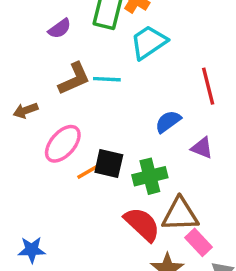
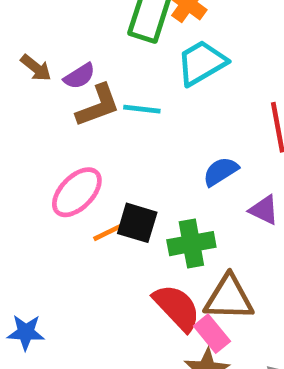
purple semicircle: (60, 29) -> (79, 76), moved
brown arrow: (26, 110) -> (36, 68), moved, turned -125
pink rectangle: (199, 242) -> (212, 334), moved

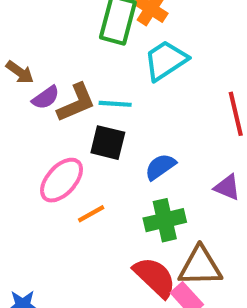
purple semicircle: (79, 76) -> (46, 98), moved
blue semicircle: (221, 171) -> (160, 167), moved
black square: (137, 223) -> (108, 143), moved

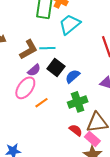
purple semicircle: (46, 98) -> (34, 70), moved
black square: (108, 143) -> (56, 68), moved, turned 30
red semicircle: (155, 277) -> (76, 130), size x0.6

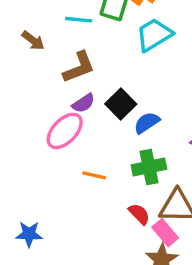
cyan line: (47, 48) -> (79, 20), moved
orange line: (42, 103) -> (94, 175), moved, turned 40

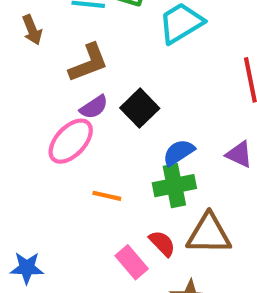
brown arrow: (33, 41) -> (32, 30), turned 30
blue semicircle: (147, 123) -> (179, 152), moved
pink rectangle: (165, 233) -> (132, 262), moved

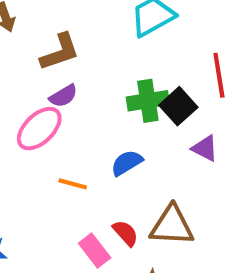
black square: (140, 108) -> (178, 106), moved
blue semicircle: (179, 152) -> (127, 163), moved
green cross: (174, 186) -> (148, 101), moved

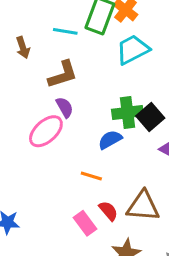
purple semicircle: (63, 96) -> (65, 107), turned -90
blue semicircle: (127, 163) -> (110, 140), moved
orange line: (73, 184) -> (91, 176), moved

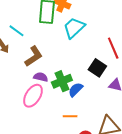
cyan line: (65, 31) -> (16, 31), moved, turned 42
purple semicircle: (65, 107) -> (41, 77), turned -32
green cross: (128, 112) -> (62, 81), moved

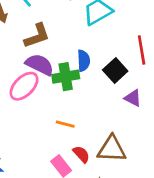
purple semicircle: (41, 77) -> (40, 65), size x1.5
blue semicircle: (76, 90) -> (84, 61), moved, turned 119

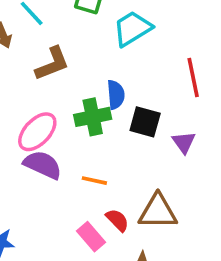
purple semicircle: (40, 65) -> (43, 165), moved
black square: (115, 71) -> (145, 122), moved, turned -30
purple triangle: (133, 98) -> (184, 142), turned 30

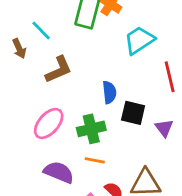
cyan trapezoid: (132, 28) -> (139, 40), moved
green cross: (93, 117) -> (91, 129), moved
purple semicircle: (43, 165) -> (59, 172), moved

